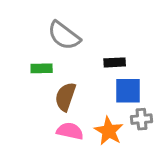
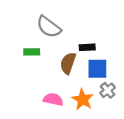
brown semicircle: (65, 97) -> (68, 63), moved
gray cross: (142, 119) -> (108, 90), turned -35

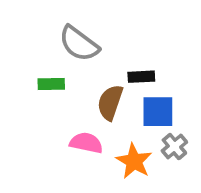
pink semicircle: (53, 99) -> (86, 143), moved

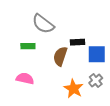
blue square: (158, 112) -> (97, 54), moved
pink semicircle: (86, 143) -> (25, 78), moved

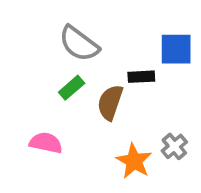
green rectangle: (28, 46) -> (72, 88), moved, turned -40
blue square: (97, 54) -> (176, 49), moved

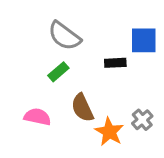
brown semicircle: (110, 102) -> (82, 108), moved, turned -44

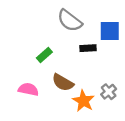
gray semicircle: (64, 36) -> (70, 21), moved
brown semicircle: (82, 108) -> (63, 83), turned -35

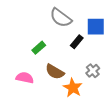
black rectangle: (88, 48) -> (77, 42), turned -48
gray cross: (109, 92) -> (93, 71), moved

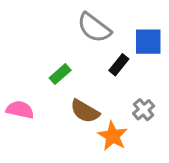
pink semicircle: (25, 78) -> (20, 110), moved

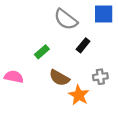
blue square: (148, 42) -> (104, 14), moved
gray cross: (144, 110) -> (100, 77), turned 32

